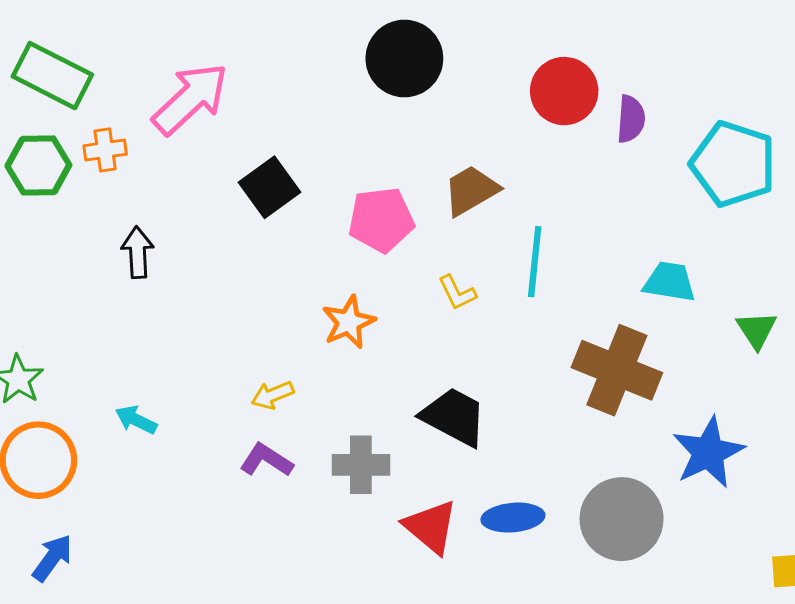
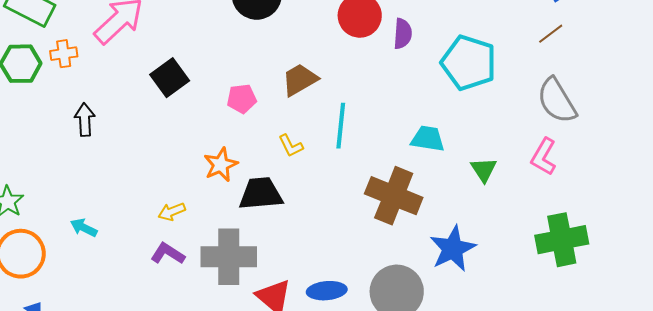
pink pentagon: (381, 220) -> (242, 99), size x0.7
black trapezoid: (454, 417) -> (261, 194), moved, turned -33
gray cross: (361, 465) -> (229, 257), size x1.5

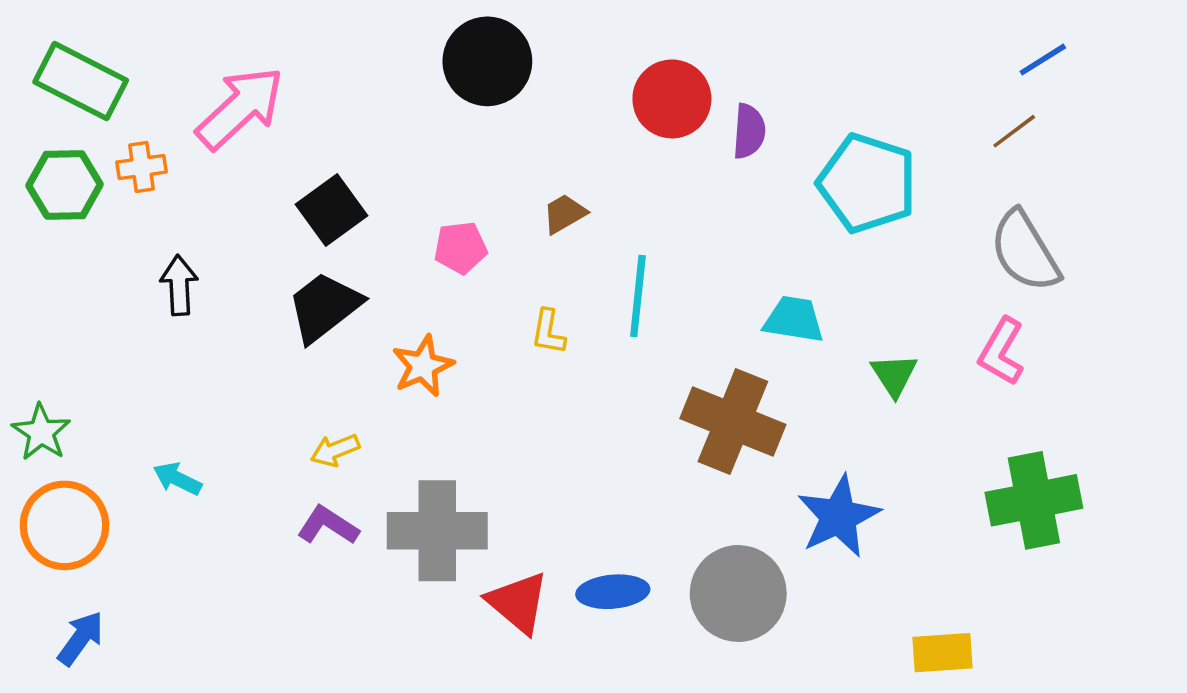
brown trapezoid: (300, 80) -> (564, 214), size x0.7
yellow L-shape: (291, 146) -> (548, 332), turned 36
black trapezoid: (261, 194) -> (324, 307), moved, turned -33

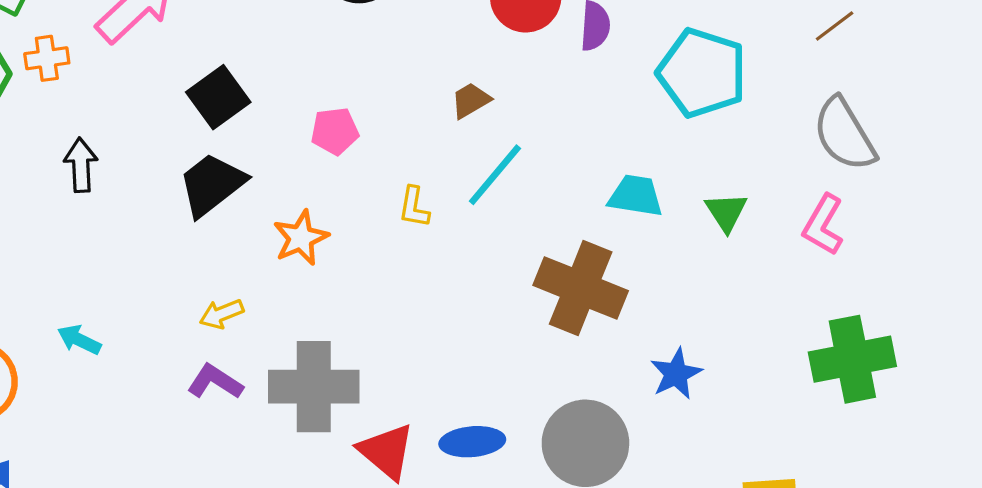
brown trapezoid: (564, 214) -> (471, 100), moved
cyan line: (638, 296) -> (495, 175), turned 34
green triangle: (894, 375) -> (726, 212), moved
blue star: (839, 516) -> (676, 374), size x0.7

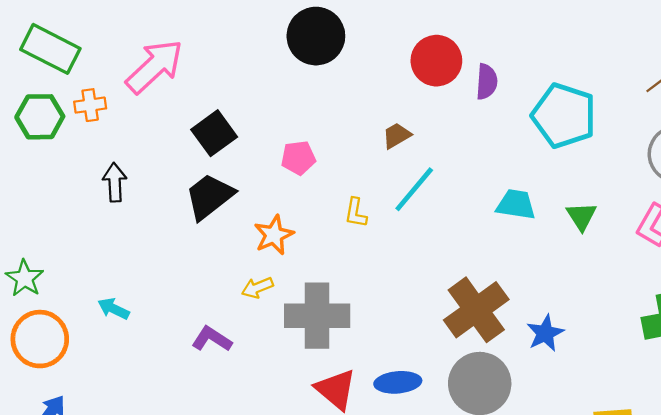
brown cross: (581, 288) -> (476, 310), moved, turned 32
yellow arrow: (222, 314) -> (257, 288), moved
gray cross: (314, 387) -> (317, 316), moved

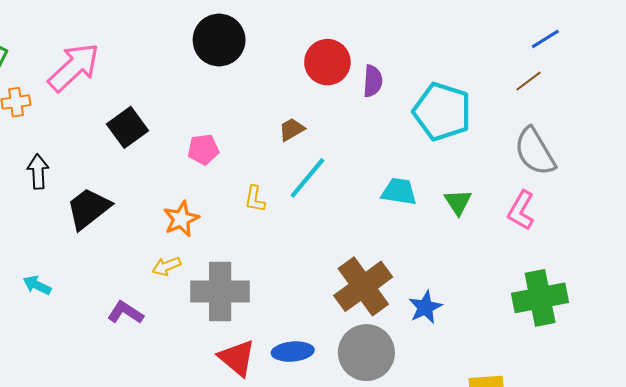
black trapezoid: (209, 196) -> (89, 208), moved

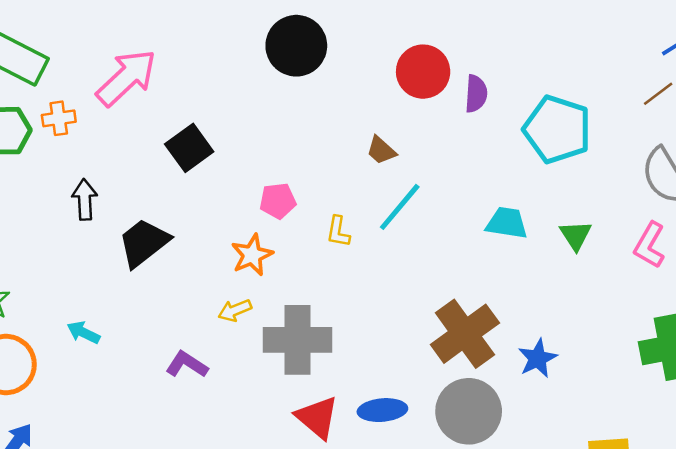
brown trapezoid: (292, 129) -> (381, 150), turned -108
pink pentagon: (203, 149) -> (278, 201), moved

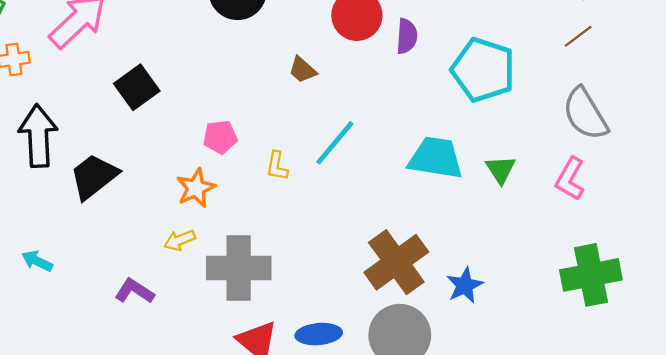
brown trapezoid: (381, 150) -> (302, 70), moved
black arrow: (85, 200) -> (38, 136), size x1.6
cyan trapezoid: (507, 223) -> (436, 158), size x1.4

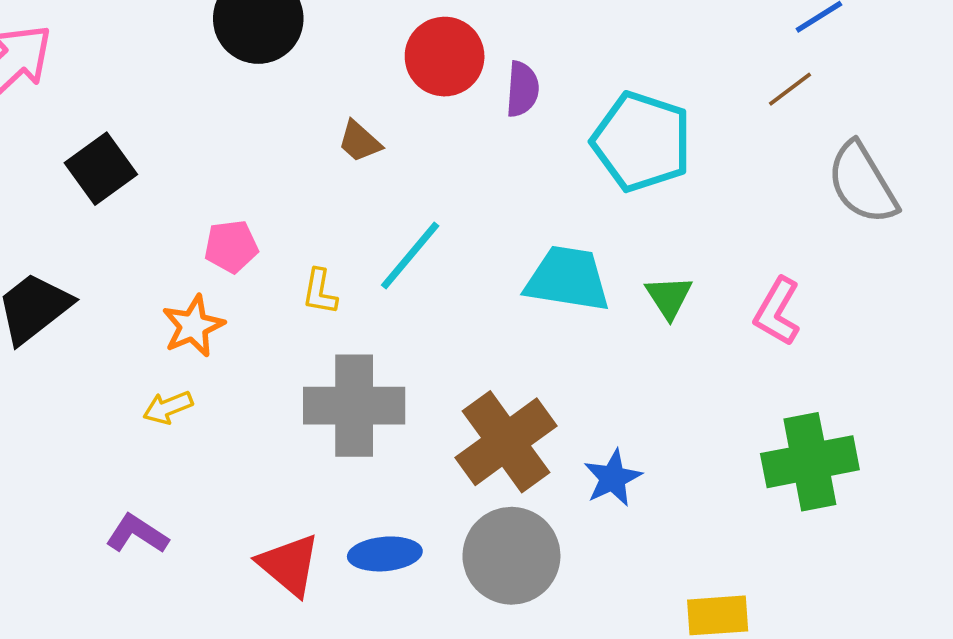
gray semicircle: (585, 114) -> (862, 183), moved
gray cross: (239, 268) -> (354, 406), moved
purple L-shape: (134, 291) -> (137, 534), moved

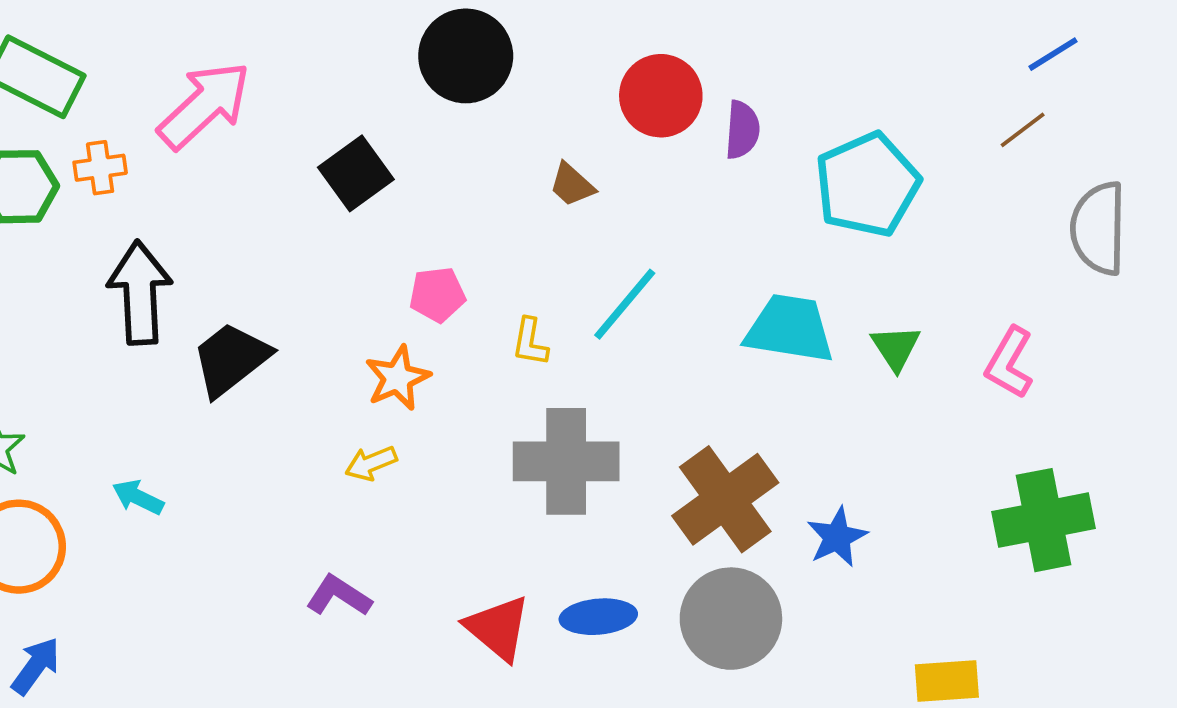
cyan pentagon: (642, 142) -> (867, 185), turned 30
black square: (101, 169) -> (356, 173), moved
gray semicircle: (862, 183) -> (1098, 228), turned 32

